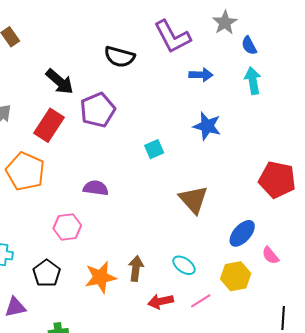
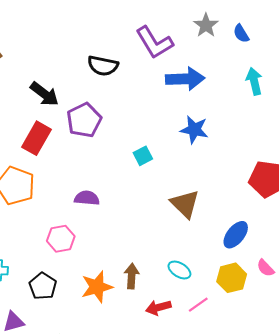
blue semicircle: (249, 46) -> (241, 34), moved
blue arrow: (201, 75) -> (185, 79), size x1.6
cyan arrow: (253, 81) -> (254, 81), moved
pink semicircle: (270, 255) -> (265, 268), moved

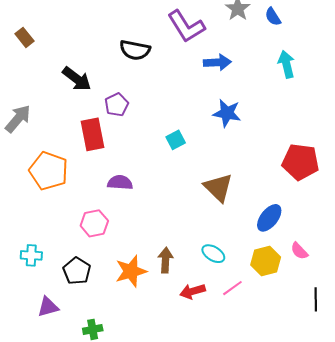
blue arrow: (185, 79) -> (217, 62), size x0.7
purple pentagon: (84, 120) -> (117, 105), size x0.7
red rectangle: (36, 138) -> (93, 134), moved, turned -40

